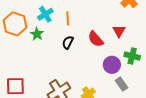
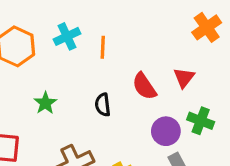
green star: (37, 34) -> (45, 103), moved
black semicircle: (68, 42) -> (103, 105), moved, turned -40

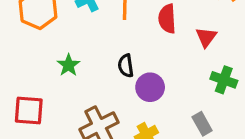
red semicircle: (144, 86) -> (167, 19), moved, turned 32
purple circle: (166, 131) -> (150, 87), moved

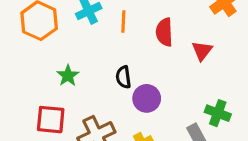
green cross: (224, 80) -> (218, 113), moved
red square: (29, 111) -> (51, 120), moved

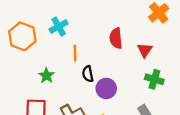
orange line: (123, 21) -> (75, 53), moved
green cross: (218, 113) -> (154, 79), moved

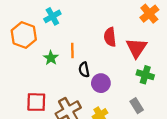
cyan cross: (59, 27) -> (52, 16), moved
red triangle: (145, 50) -> (137, 48), size x1.5
green star: (46, 76) -> (51, 58), moved

